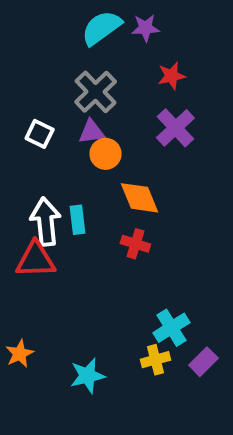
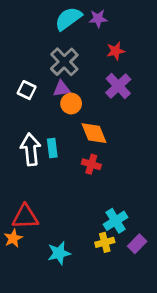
red triangle: (36, 260) -> (25, 217), moved

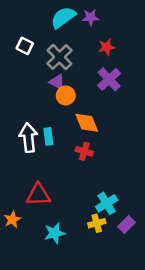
purple triangle: (62, 89) -> (57, 82), turned 35
white square: (27, 90) -> (25, 46), moved
red triangle: (25, 217) -> (38, 195), moved

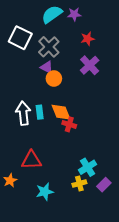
white square: (25, 46) -> (20, 38), size x1.6
orange diamond: (87, 123) -> (61, 112), moved

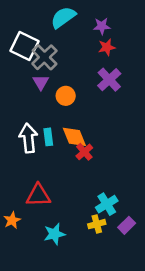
purple star: (74, 14) -> (102, 26), moved
gray cross: (49, 47) -> (44, 57), moved
purple triangle: (47, 67) -> (41, 82), moved, turned 32
red cross: (69, 124) -> (84, 152), turned 32

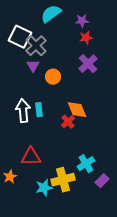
orange diamond: (74, 137) -> (77, 110), moved
yellow cross: (97, 224) -> (63, 180), moved, size x1.6

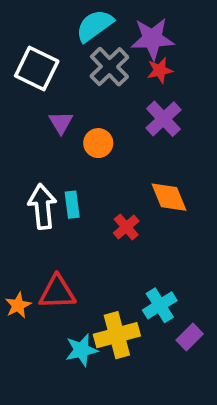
purple star: (82, 21) -> (152, 39), size x1.6
gray cross: (36, 46) -> (109, 67), moved
orange diamond: (77, 110) -> (169, 197), moved
orange star: (10, 177) -> (18, 305), moved

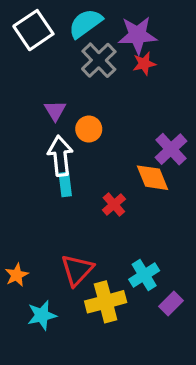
white square: (37, 68) -> (33, 30), moved, turned 30
purple cross: (164, 119) -> (171, 149), moved
white arrow: (42, 206) -> (60, 156), moved
red triangle: (57, 292) -> (77, 270), moved, turned -45
cyan star: (81, 350) -> (42, 315), moved

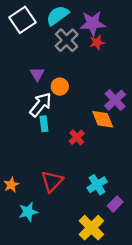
white arrow: (60, 156) -> (41, 105), turned 45
yellow cross: (106, 302) -> (91, 228), moved, turned -30

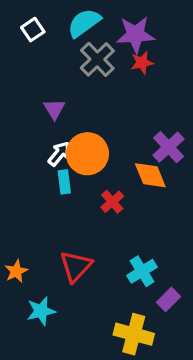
white square: (23, 20) -> (33, 30), size x0.6
orange circle: (60, 87) -> (87, 154), moved, size x1.6
white arrow: (41, 105) -> (59, 154), size x0.7
yellow cross: (91, 228) -> (134, 334), turned -30

